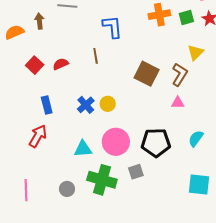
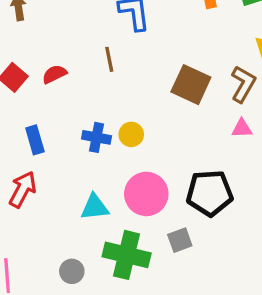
blue cross: (86, 105) -> (97, 137), turned -36

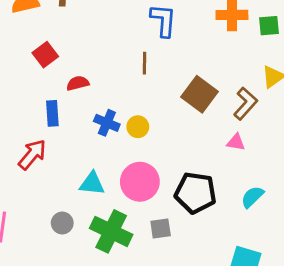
brown line: (109, 59) -> (145, 63), moved
red semicircle: (54, 74) -> (78, 83), moved
gray circle: (72, 271) -> (62, 223), moved

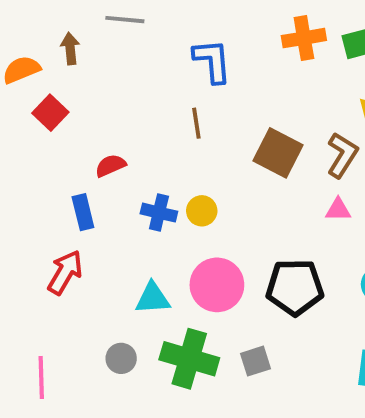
red square: (45, 55) -> (50, 113), moved
gray square: (161, 228) -> (255, 361), moved

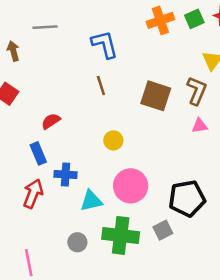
blue cross: (159, 213) -> (66, 175), moved
black pentagon: (295, 287) -> (187, 199), moved

